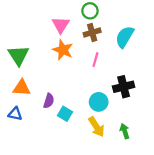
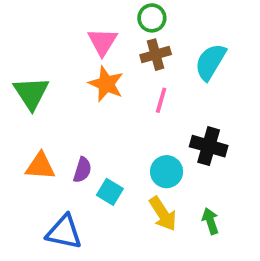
black cross: (124, 87) -> (209, 146), turned 30
orange triangle: (22, 88) -> (40, 166), moved
blue triangle: (15, 114) -> (64, 232), moved, size x1.5

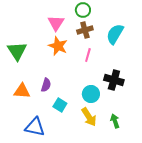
purple semicircle: (82, 170) -> (46, 85), moved

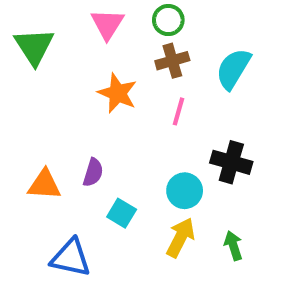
pink triangle: (56, 23) -> (107, 24), moved
green triangle: (17, 51) -> (34, 46), moved
yellow arrow: (89, 117) -> (181, 237), turned -120

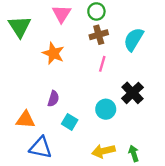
orange star: (117, 93) -> (53, 53), moved
black cross: (231, 162) -> (132, 93), turned 30
orange triangle: (44, 185) -> (25, 120), moved
yellow arrow: (181, 237) -> (103, 151), moved, turned -130
green arrow: (233, 246) -> (134, 153), moved

